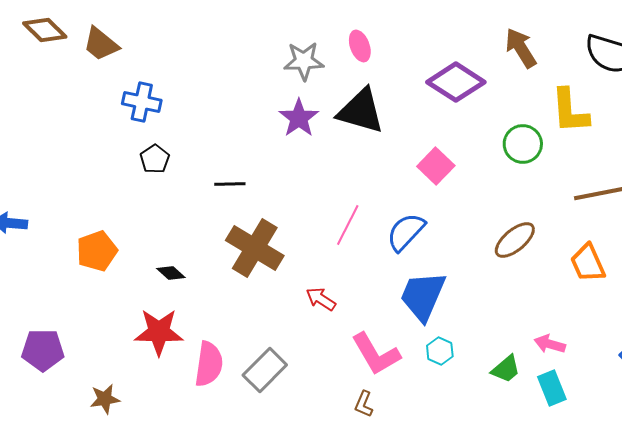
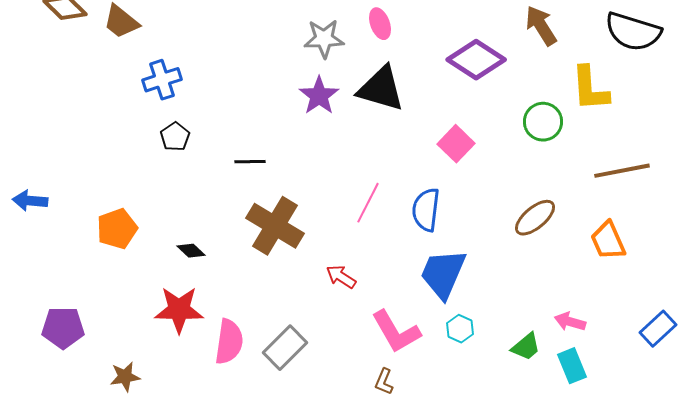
blue cross: (142, 102) -> (162, 80), turned -30
blue semicircle: (406, 232) -> (426, 210), turned -36

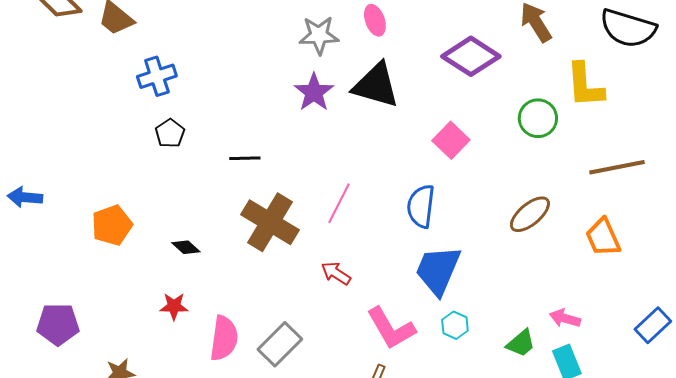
pink line: (368, 203) -> (339, 203), moved
red star: (179, 310) -> (174, 306), size x0.6

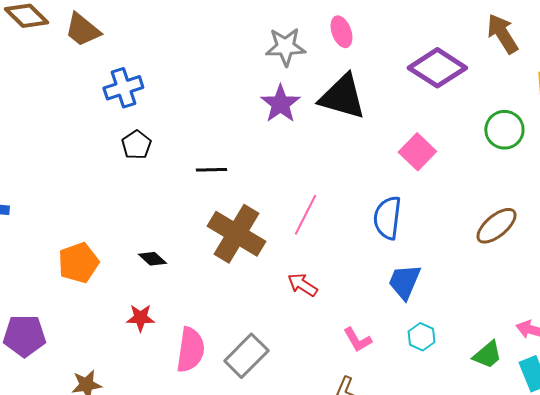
orange pentagon: (112, 225) -> (78, 263), moved
blue trapezoid: (438, 270) -> (404, 282), size x0.7
pink L-shape: (391, 328) -> (357, 340), size x0.6

